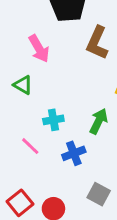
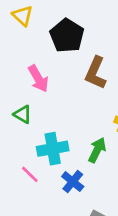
cyan cross: (53, 120) -> (53, 149), size x1.5
blue cross: (74, 153) -> (73, 182), turned -30

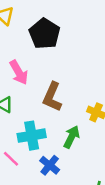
brown L-shape: (96, 73) -> (52, 97), moved

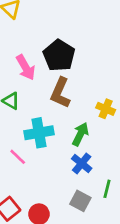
black pentagon: (44, 34) -> (59, 55), moved
blue cross: (50, 165) -> (82, 163), moved

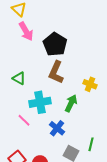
pink arrow: (26, 67) -> (26, 31), moved
blue cross: (82, 163) -> (57, 128), moved

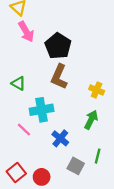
green arrow: (71, 103) -> (91, 120), moved

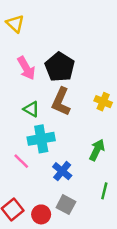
pink arrow: (26, 32) -> (26, 68), moved
green triangle: (18, 83) -> (31, 109), moved
yellow cross: (97, 90) -> (103, 102), moved
gray square: (76, 166) -> (66, 205), moved

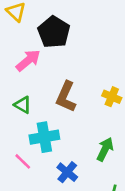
black pentagon: (60, 67) -> (54, 32), moved
pink arrow: (26, 68) -> (28, 60), turned -100
green triangle: (31, 109) -> (23, 105), moved

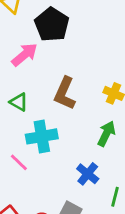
green arrow: (105, 149) -> (106, 134), moved
blue cross: (67, 172) -> (88, 174), moved

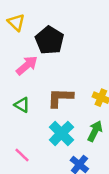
brown L-shape: (65, 93) -> (60, 98), turned 68
cyan cross: (42, 136) -> (61, 133), moved, turned -35

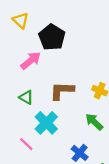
green arrow: (95, 131) -> (94, 122), turned -72
cyan cross: (61, 133) -> (46, 123), moved

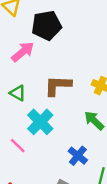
black pentagon: (52, 37) -> (47, 25), turned 30

